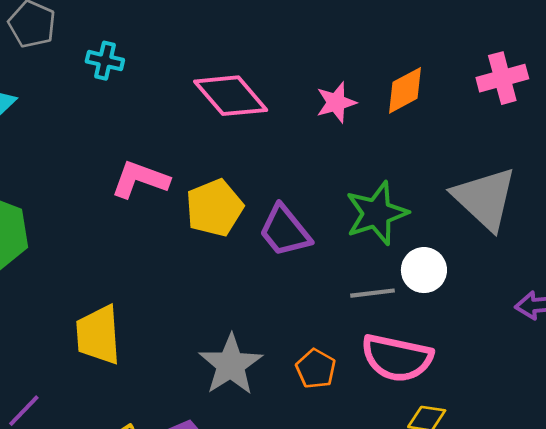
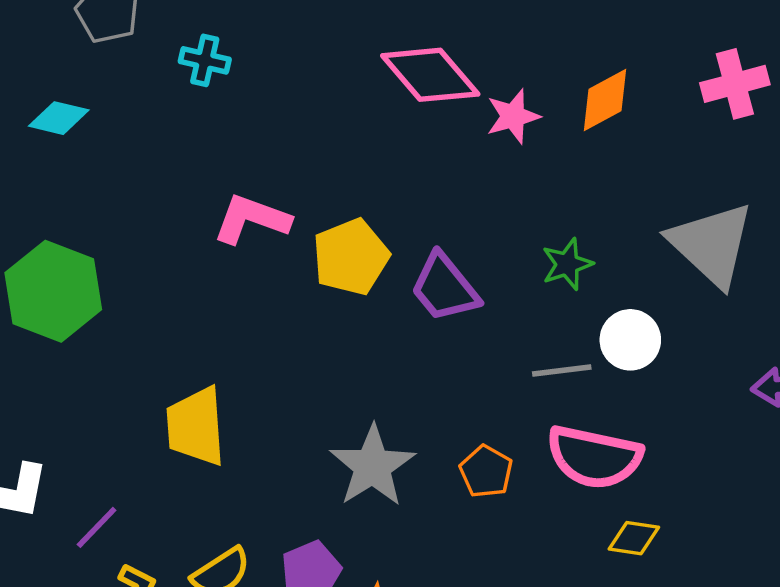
pink diamond: (231, 96) -> (430, 75), moved
green star: (377, 213) -> (567, 264), size x0.6

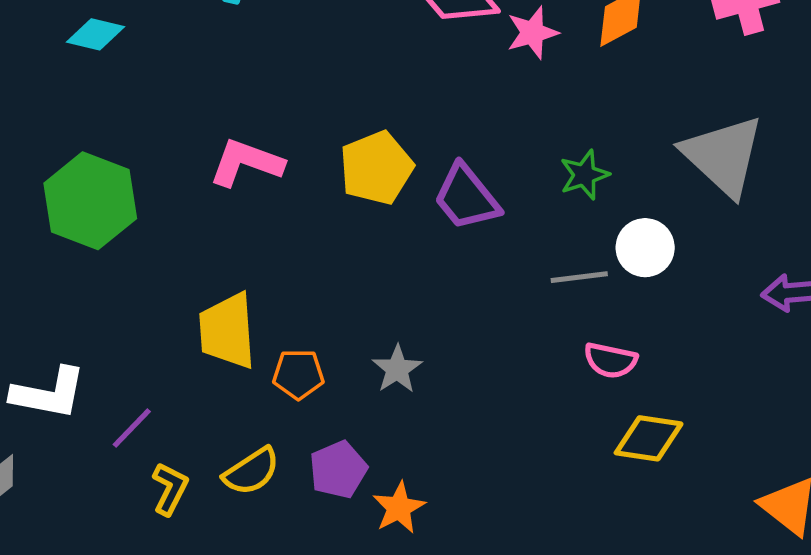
pink L-shape: (252, 219) -> (246, 163), moved
pink semicircle: (594, 457) -> (610, 360), size x0.6
gray star: (372, 466) -> (397, 369), size x0.6
orange pentagon: (486, 471) -> (298, 374), moved, turned -30
yellow diamond: (634, 538) -> (649, 438), size x1.4

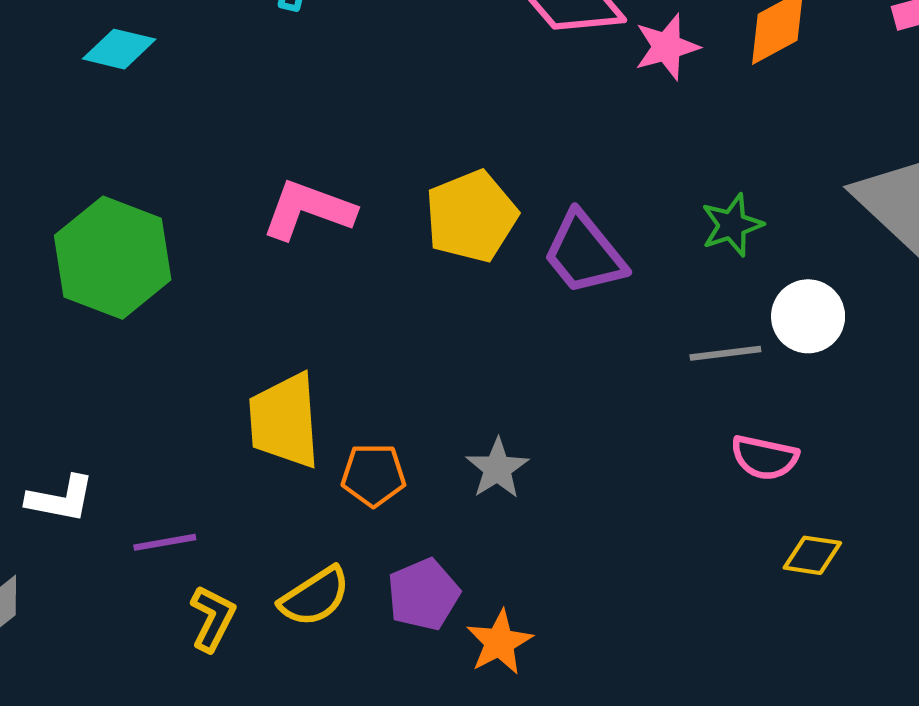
white L-shape: (49, 393) -> (61, 499), size x0.7
purple line: (132, 428) -> (165, 542), turned 36
yellow diamond: (649, 438) -> (812, 555), size x0.7

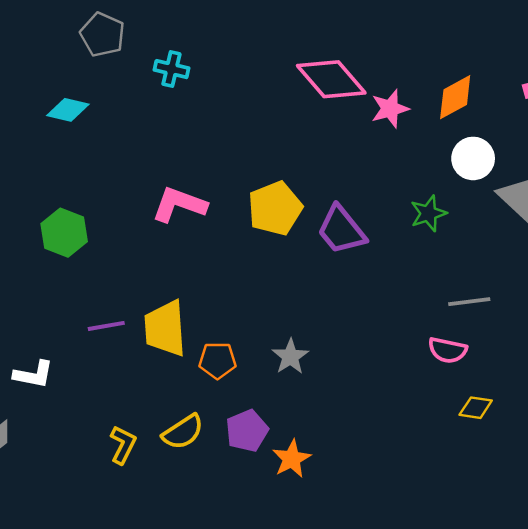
green hexagon: (113, 258) -> (64, 233), size x0.7
white circle: (808, 316) -> (473, 158), moved
gray line: (725, 353) -> (469, 302), moved
purple line: (165, 542) -> (106, 326), moved

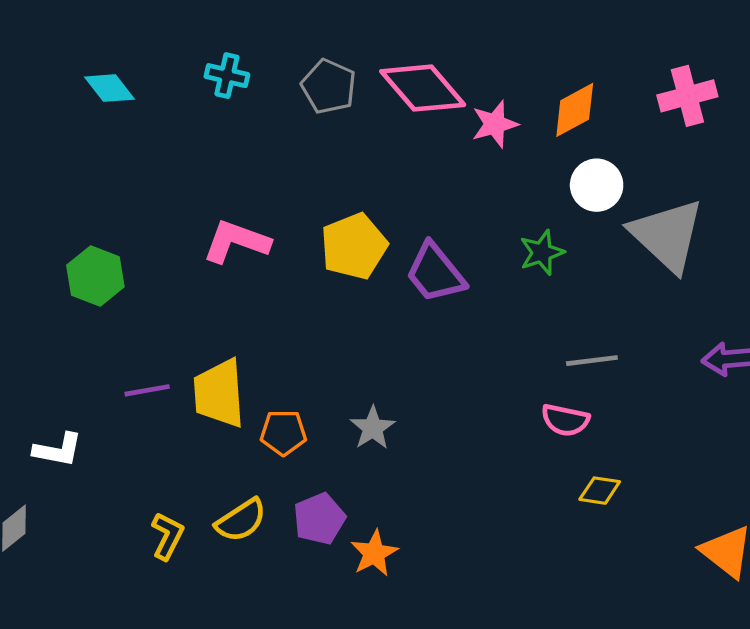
gray pentagon: (102, 35) -> (329, 86), moved
cyan diamond: (68, 110) -> (109, 88), moved, turned 39

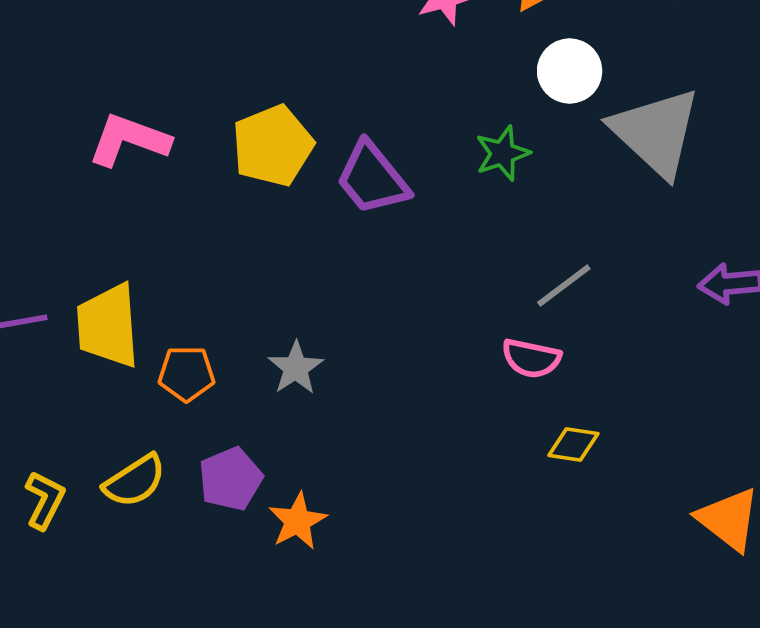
gray line: (592, 361) -> (564, 286), turned -30

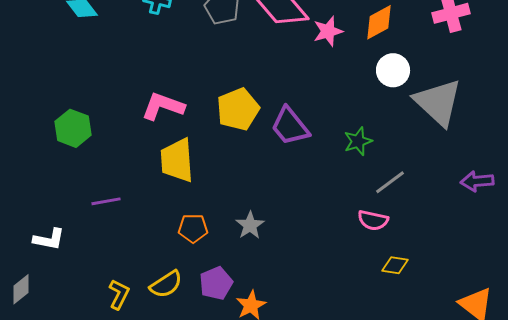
green star: (503, 153) -> (358, 141), moved
yellow trapezoid: (108, 326) -> (177, 160), moved

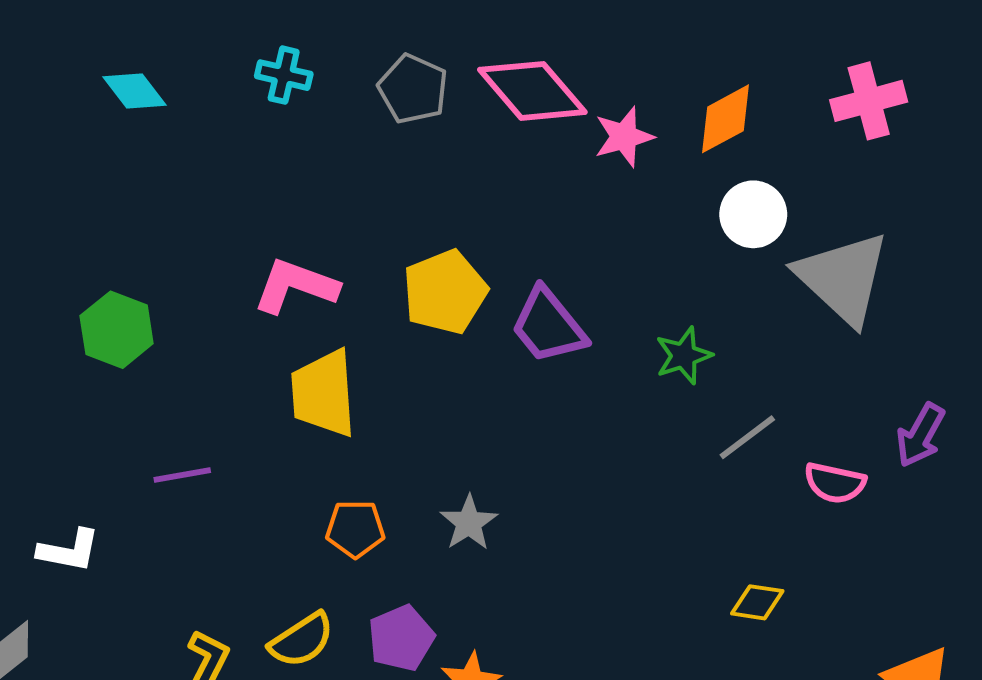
purple arrow: (477, 181) -> (920, 435), turned -56
pink semicircle: (373, 220) -> (835, 483), moved

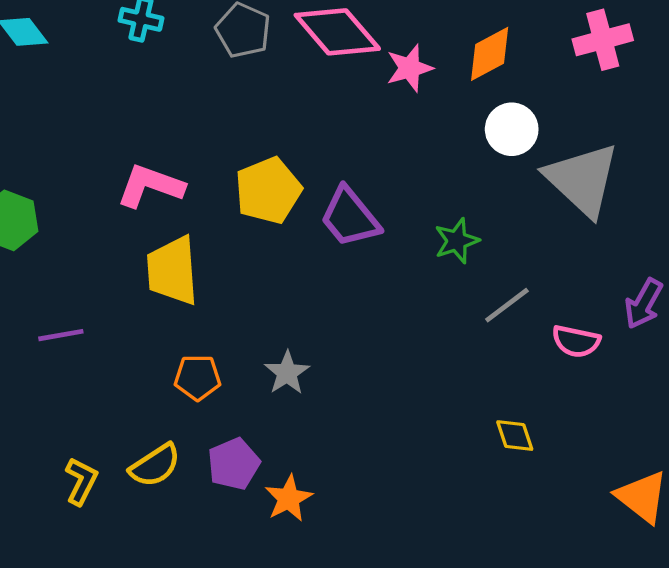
yellow diamond: (757, 602) -> (515, 436), turned 63

